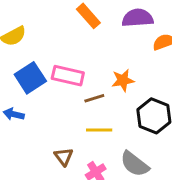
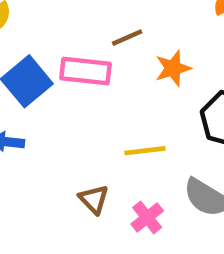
brown line: (94, 98) -> (127, 38), moved

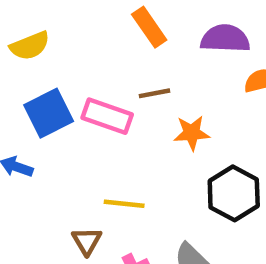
yellow line: (145, 151) -> (124, 204), moved

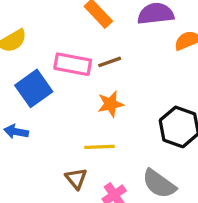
pink rectangle: (107, 116) -> (73, 64), moved
orange star: (192, 133) -> (110, 104), moved

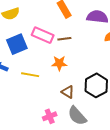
yellow line: (100, 147) -> (30, 75), moved
brown triangle: (76, 179) -> (68, 92), moved, turned -32

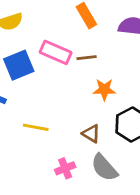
orange star: (59, 63) -> (104, 90), moved
yellow line: (30, 75) -> (36, 127), moved

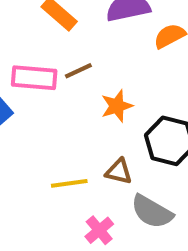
yellow line: (36, 127) -> (69, 183), moved

